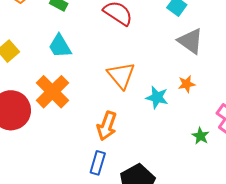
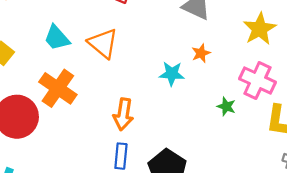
orange triangle: (121, 75) -> (103, 43), moved

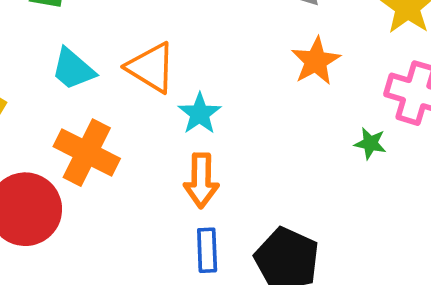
orange star: (201, 53) -> (316, 61), size x1.5
cyan star: (172, 74) -> (200, 114), moved, turned -30

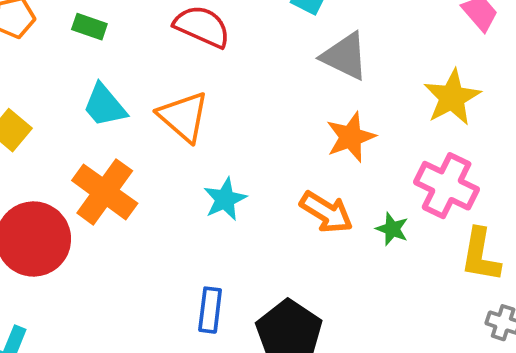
cyan star: (200, 114) -> (225, 199), moved
orange arrow: (201, 180) -> (326, 212), moved, turned -68

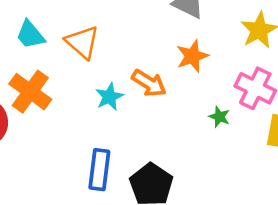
orange arrow: (326, 212) -> (149, 83), moved
blue rectangle: (210, 310) -> (99, 170), size x1.4

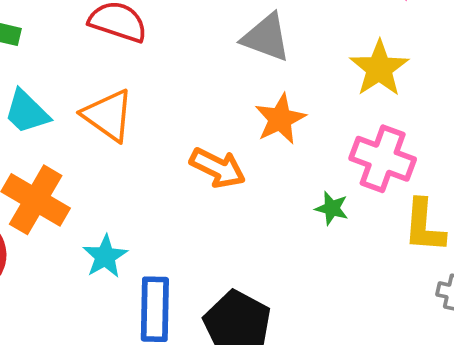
cyan star: (109, 97) -> (105, 256), moved

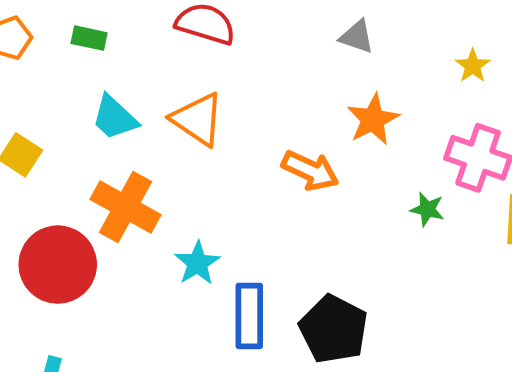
gray triangle: (266, 37) -> (357, 37), size x0.7
yellow star: (379, 68) -> (473, 66), size x0.6

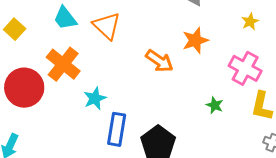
green star: (427, 209) -> (215, 105), moved

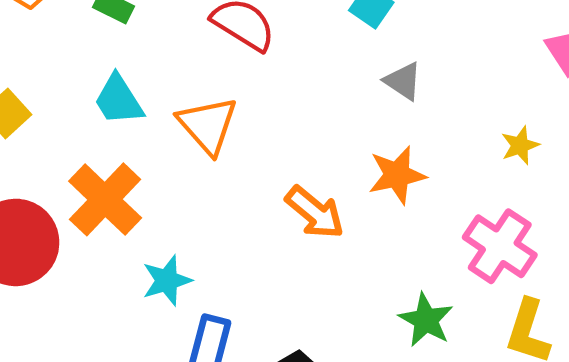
green star: (215, 105) -> (426, 320), size x1.4

